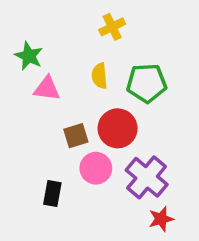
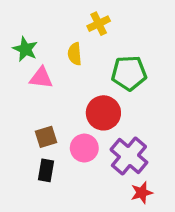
yellow semicircle: (99, 76) -> (75, 54), moved
brown square: (76, 136) -> (46, 137), moved

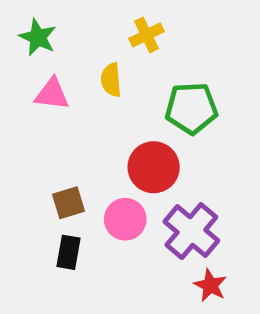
green star: (25, 49) -> (38, 37), moved
pink triangle: (41, 78) -> (52, 94), moved
red star: (142, 193) -> (210, 285), turned -30

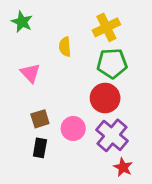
yellow cross: (146, 35) -> (106, 27), moved, size x1.4
pink triangle: (52, 94) -> (30, 73), moved, turned 40
red circle: (154, 167) -> (105, 98), moved

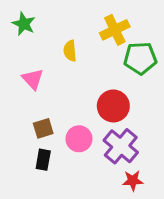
green pentagon: (112, 63) -> (140, 58), moved
red star: (123, 167) -> (133, 181), turned -30

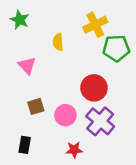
black rectangle: (43, 160) -> (25, 145), moved
red star: (133, 181) -> (74, 150), moved

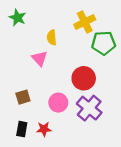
pink triangle: (27, 66) -> (40, 58), moved
brown square: (36, 106) -> (23, 97), moved
red star: (74, 150) -> (44, 129), moved

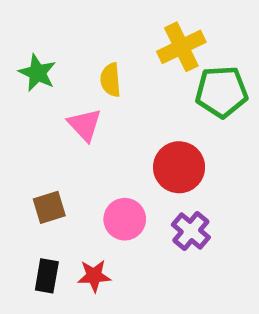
green star: (17, 18) -> (37, 73), moved
purple cross: (89, 108) -> (191, 231), size x0.7

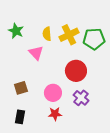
yellow cross: (181, 47) -> (69, 35), moved
red star: (94, 276) -> (55, 114), moved

